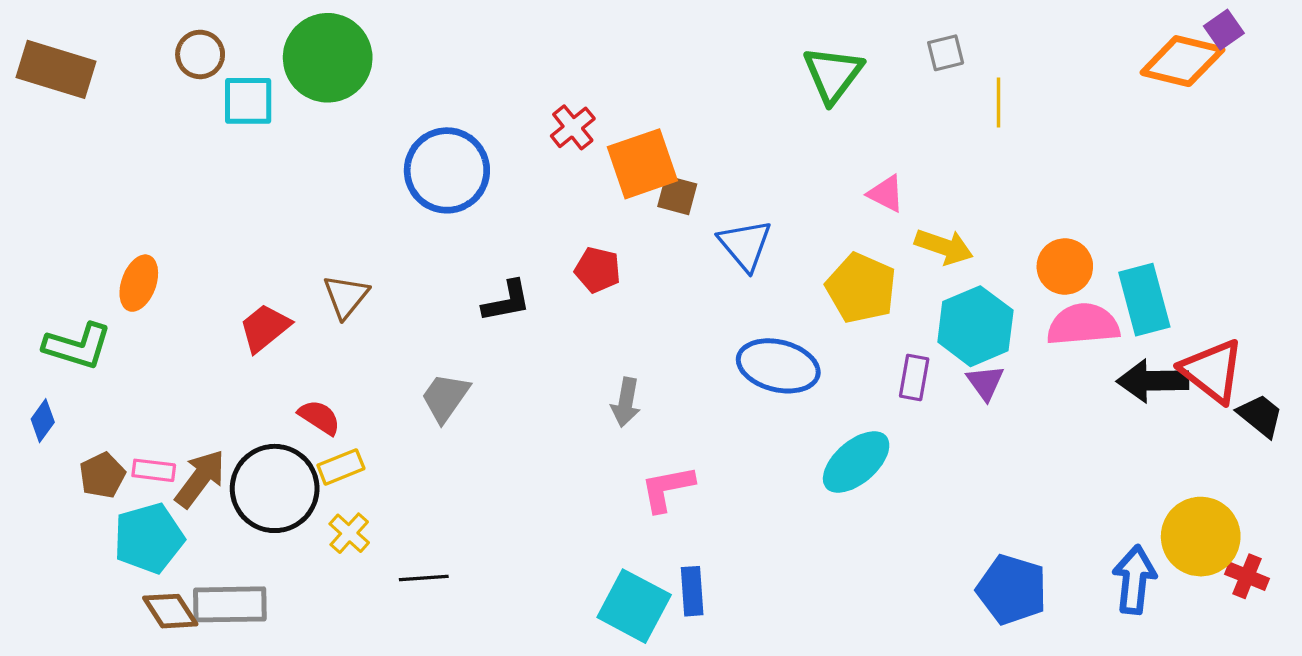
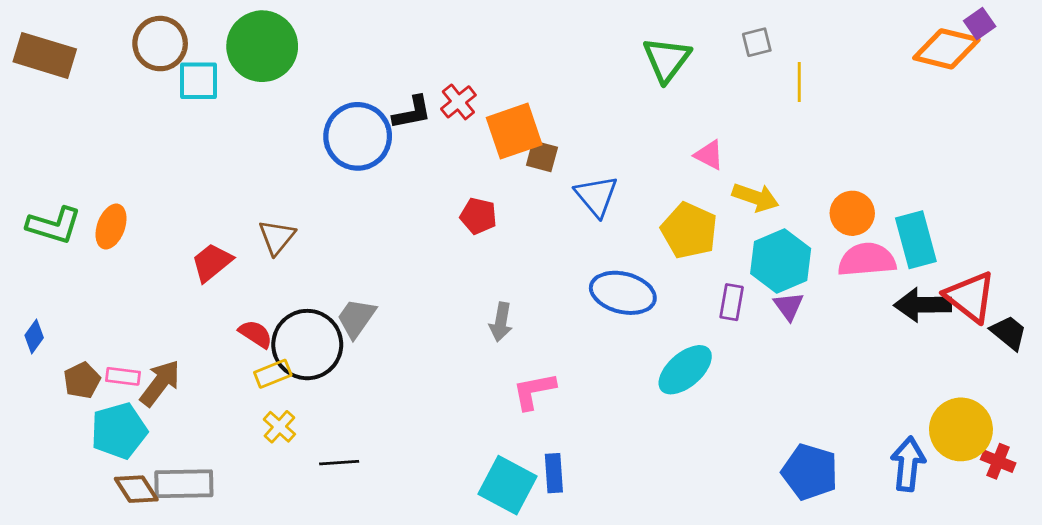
brown circle: (200, 54) -> (160, 44), size x1.4
black L-shape: (507, 301) -> (412, 113), moved
green L-shape: (78, 346) -> (54, 225), moved
black circle: (275, 488) -> (307, 345), moved

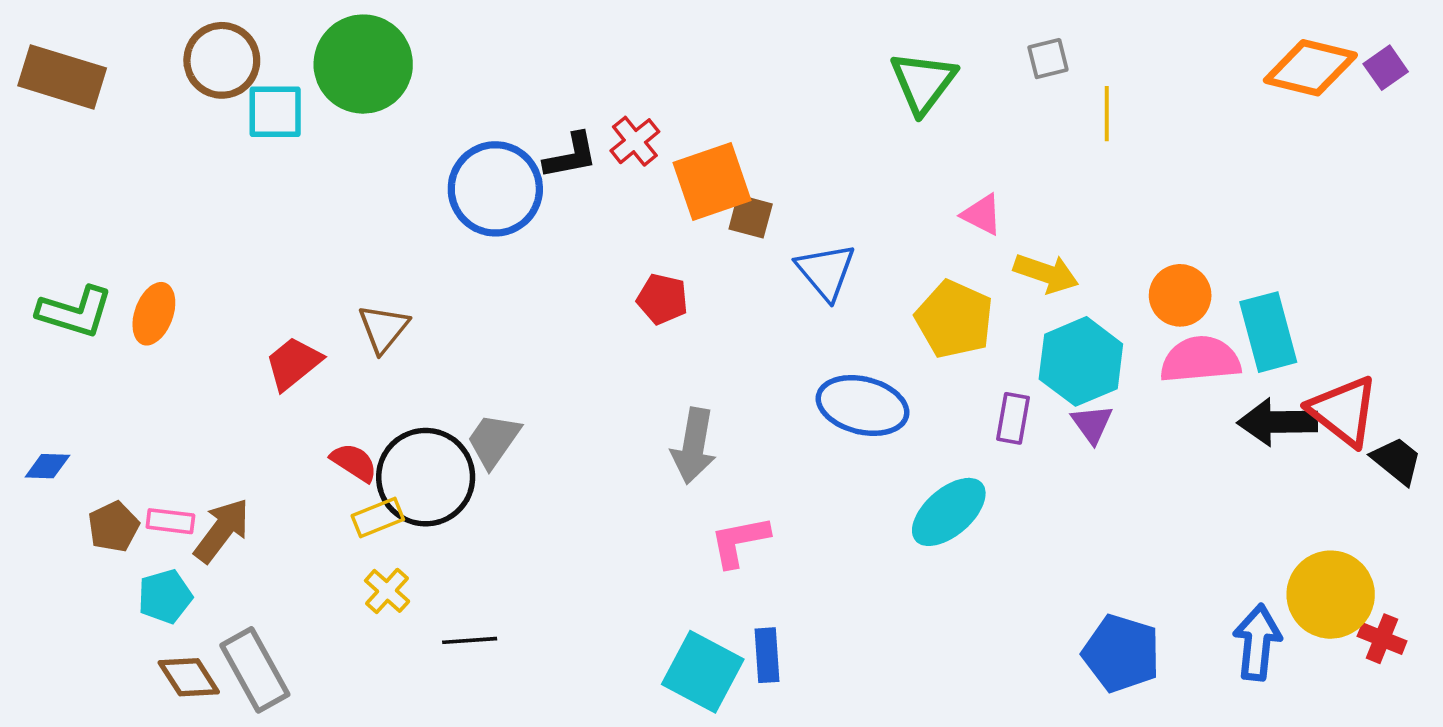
purple square: (980, 24) -> (1386, 68), moved
gray arrow: (501, 322) -> (694, 446), size x1.4
blue diamond: (34, 337) -> (47, 466), turned 56
cyan pentagon: (119, 431) -> (165, 596), size x0.7
gray rectangle: (184, 484) -> (255, 670), turned 62

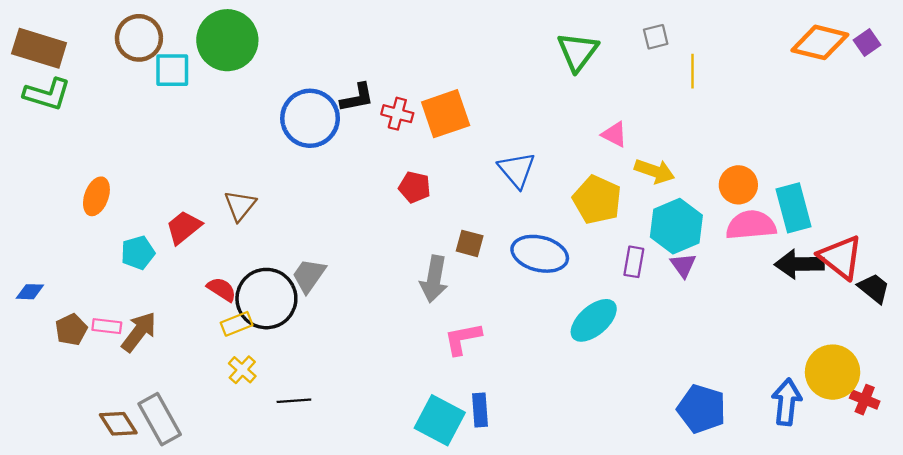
red cross: (635, 141) -> (397, 114), moved, turned -36
brown square: (751, 216) -> (470, 243), moved
green L-shape: (75, 312) -> (47, 94), moved
cyan pentagon: (165, 596) -> (138, 253), moved

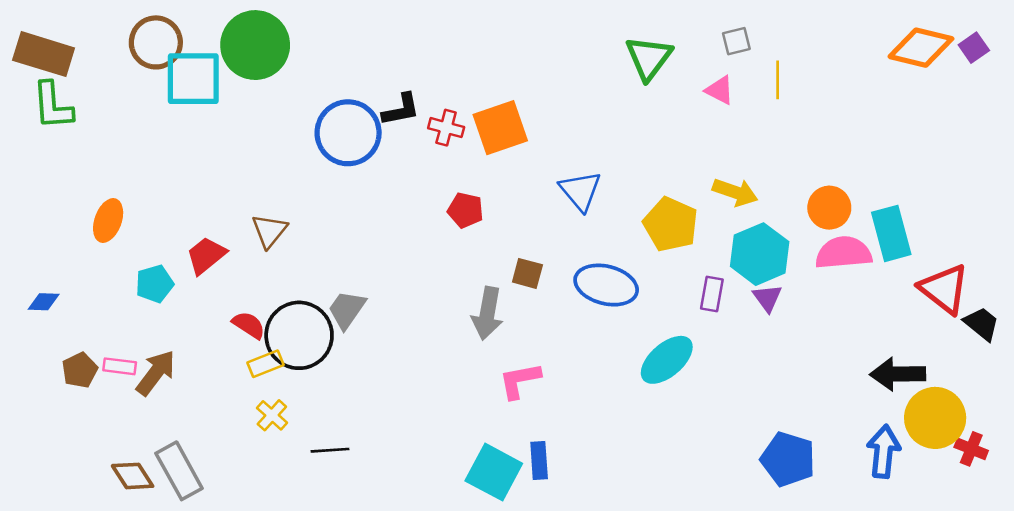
cyan square: (172, 70) -> (193, 79), size x1.4
green L-shape: (47, 94) -> (53, 106), turned 69
pink triangle: (614, 134) -> (720, 90), moved
black arrow: (799, 264) -> (898, 374), moved
blue diamond: (30, 292) -> (44, 302), moved

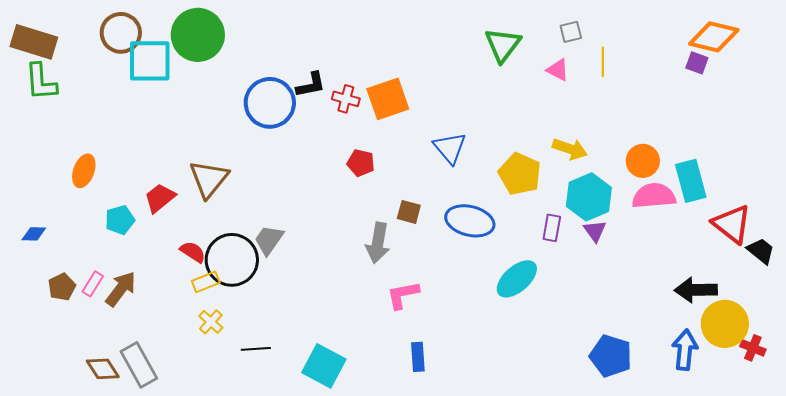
purple square: (974, 48) -> (697, 63), moved, turned -35
brown triangle: (269, 231) -> (209, 179), size x1.4
pink rectangle: (120, 366) -> (93, 284), turned -65
cyan square: (494, 472) -> (324, 366), moved

